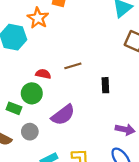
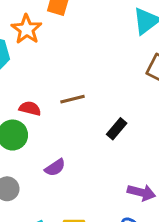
black rectangle: (105, 85) -> (117, 129), turned 40
purple semicircle: (63, 115) -> (55, 168), size x0.6

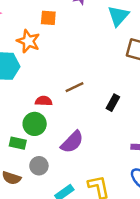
purple semicircle: (55, 168) -> (72, 142), size x1.5

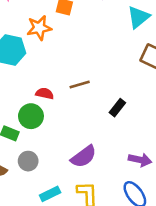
orange star: (28, 41) -> (39, 28), turned 30
purple semicircle: (72, 142) -> (84, 157), moved

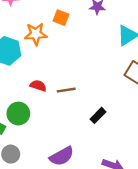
red semicircle: (45, 94) -> (38, 86), moved

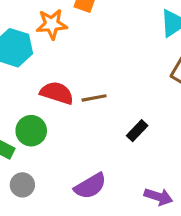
red semicircle: (38, 86) -> (57, 93), size x1.5

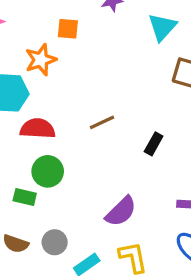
red semicircle: (57, 93) -> (38, 129), moved
gray circle: (22, 185) -> (55, 242), moved

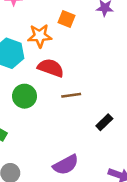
red semicircle: (38, 129) -> (51, 68), moved
green circle: (48, 171) -> (25, 96), moved

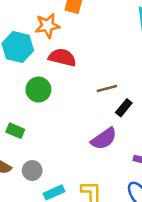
brown line: (71, 95) -> (107, 89), moved
purple semicircle: (66, 165) -> (104, 139), moved

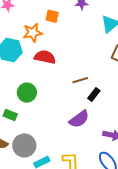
green circle: (38, 90) -> (27, 93), moved
gray circle: (32, 170) -> (24, 145), size x1.5

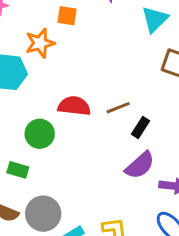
red semicircle: (45, 57) -> (74, 106), moved
purple semicircle: (79, 119) -> (140, 165), moved

